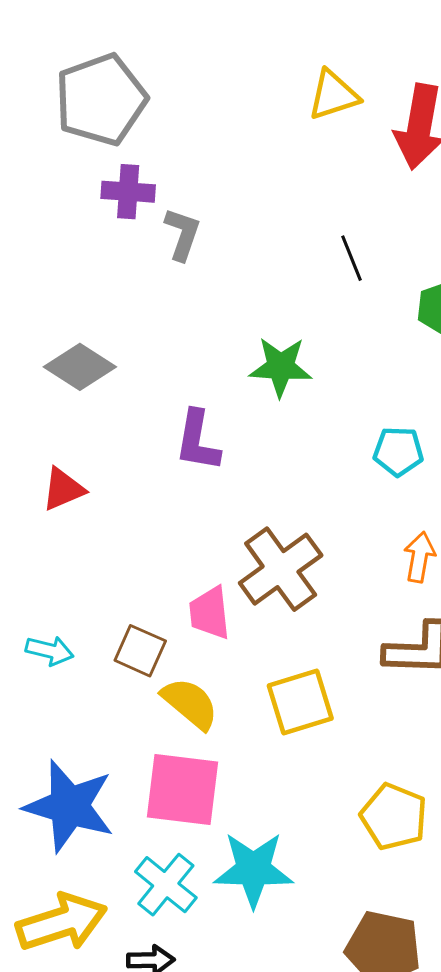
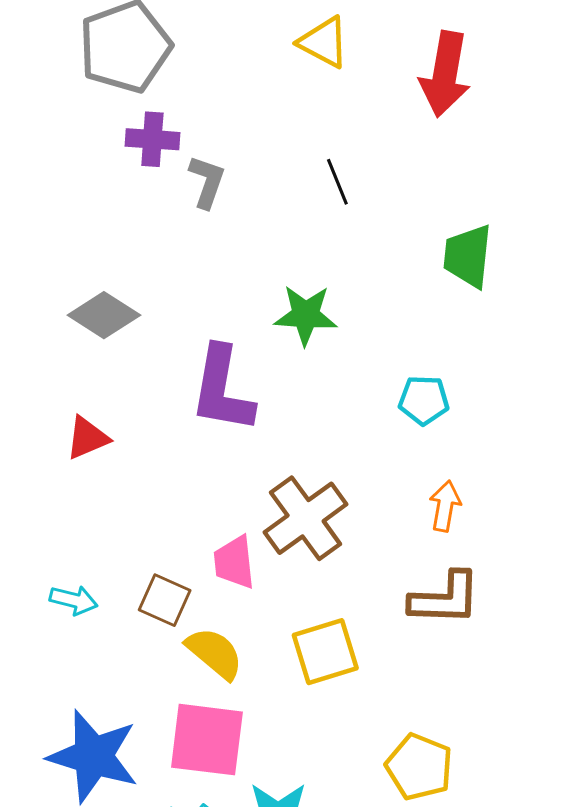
yellow triangle: (333, 95) -> (324, 42), moved, turned 46
black line: (352, 258) -> (337, 182), moved
purple L-shape: (198, 441) -> (222, 389), size x1.4

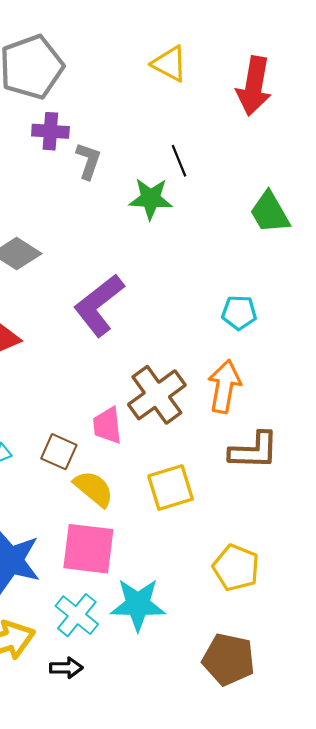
green trapezoid: (468, 256) -> (270, 212), turned -36
green star: (306, 315) -> (151, 199), moved
purple L-shape: (222, 389) -> (99, 305), turned 42
orange arrow: (445, 506) -> (224, 386), moved, size x1.5

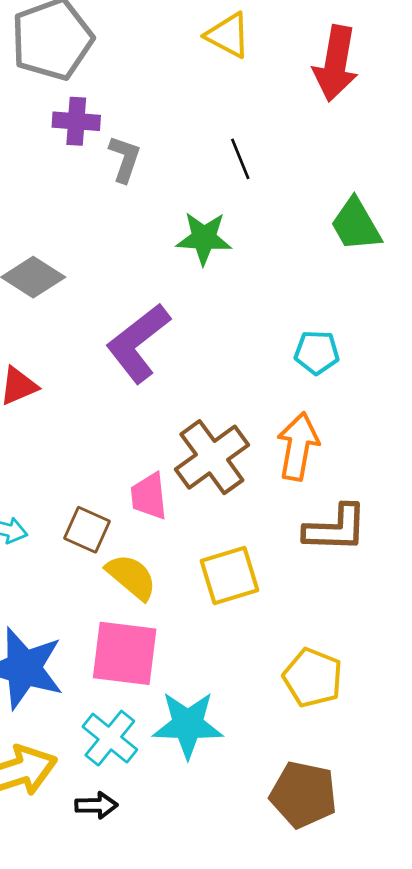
green star: (151, 199) -> (204, 238), moved

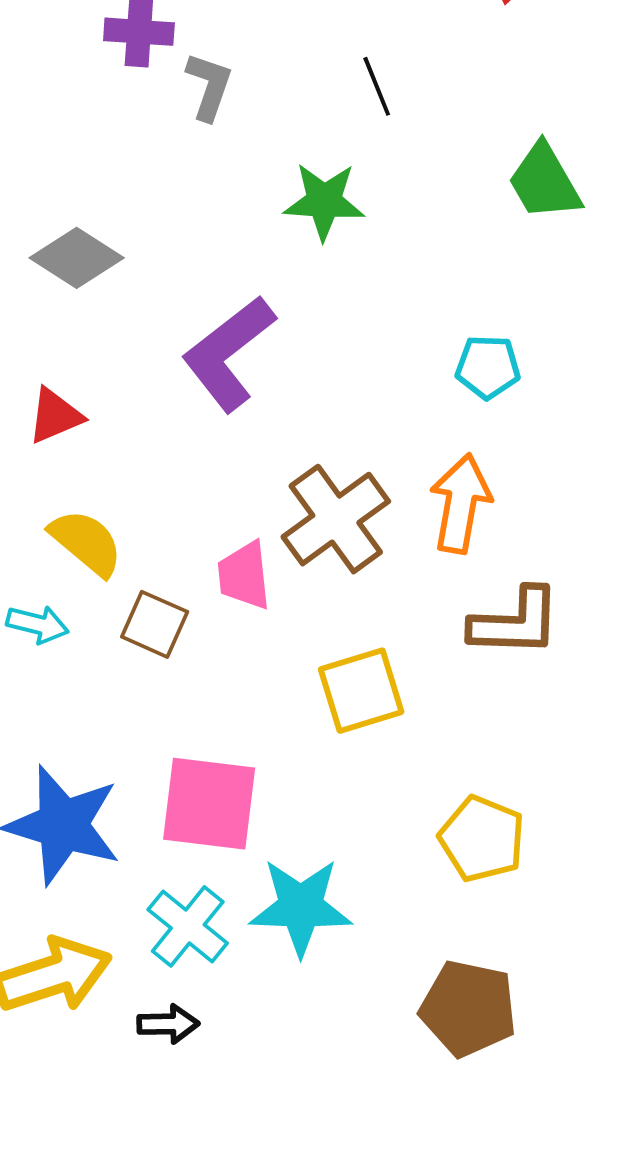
yellow semicircle: (131, 577) -> (86, 542), moved

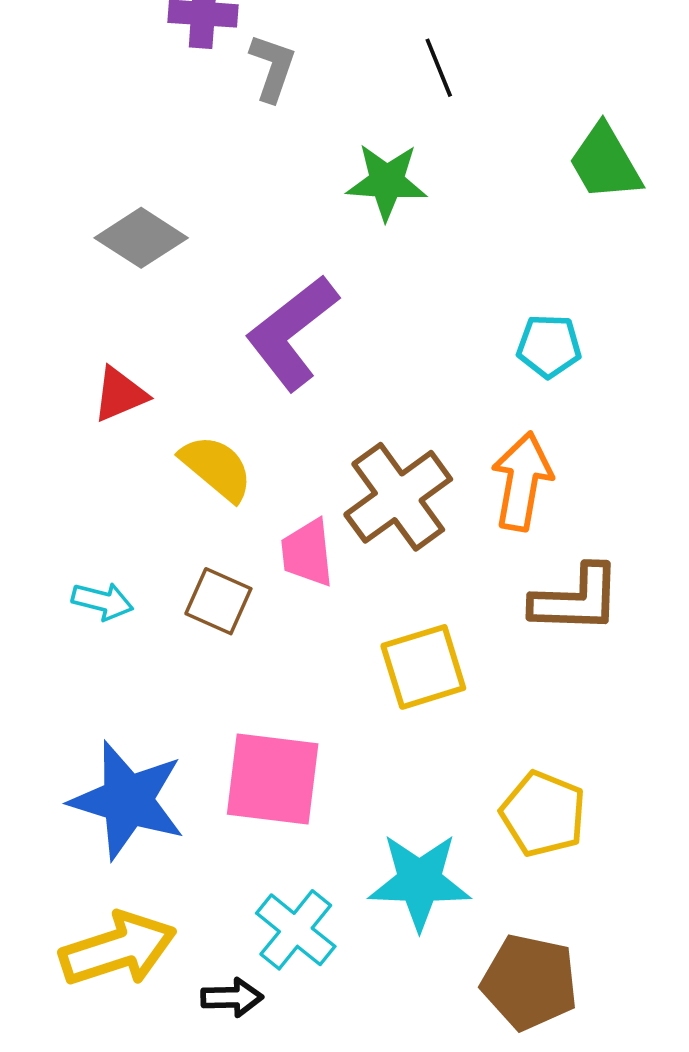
yellow semicircle: (86, 542) -> (216, 468), moved
cyan star: (301, 907) -> (419, 881), moved
cyan cross: (188, 926) -> (296, 930), moved

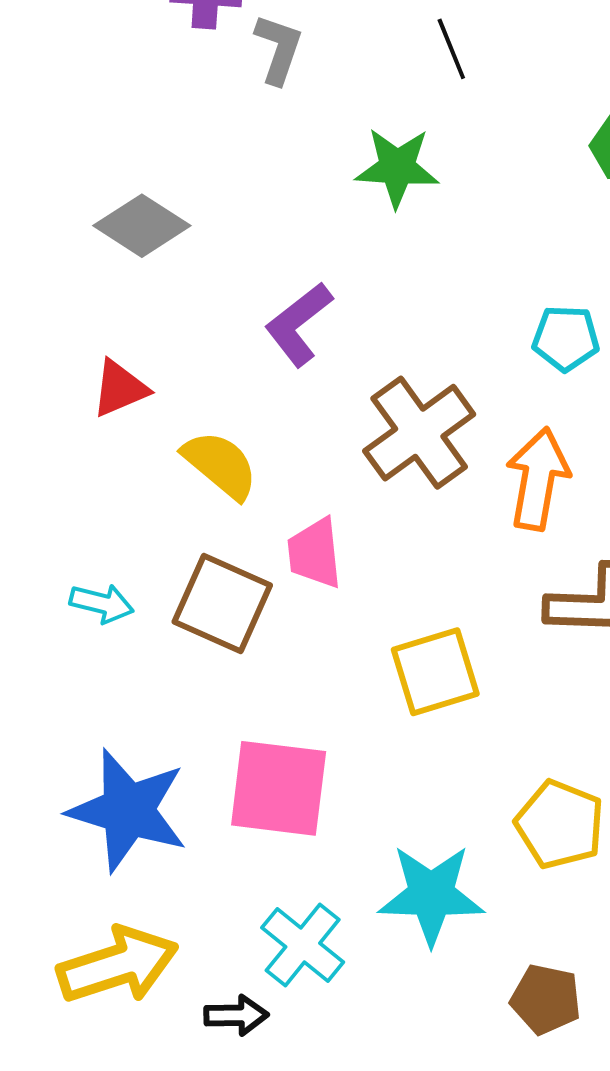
purple L-shape: (292, 332) -> (299, 324), size x0.7
brown cross: (398, 497) -> (419, 433), moved
brown square: (218, 601) -> (222, 603), size x1.4
brown pentagon: (530, 982) -> (546, 999), size x0.7

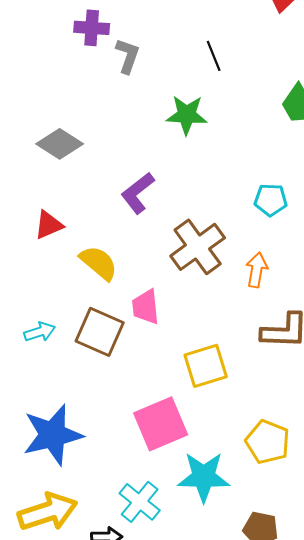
orange arrow: (538, 479) -> (257, 270), size x0.7
cyan arrow: (102, 603) -> (40, 332), turned -32
pink square: (279, 788) -> (161, 424), moved, turned -30
blue star: (128, 810) -> (53, 435), turned -30

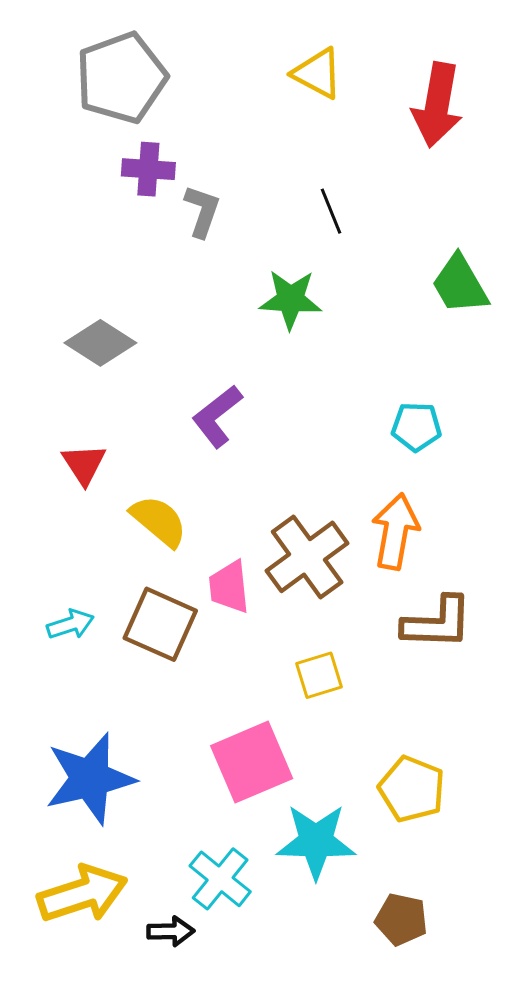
red triangle: (49, 225) -> (84, 464), turned -40
brown cross: (198, 247) -> (307, 557), moved
orange arrow: (257, 270) -> (395, 532), size x1.4
yellow square: (206, 366) -> (319, 675), size x0.7

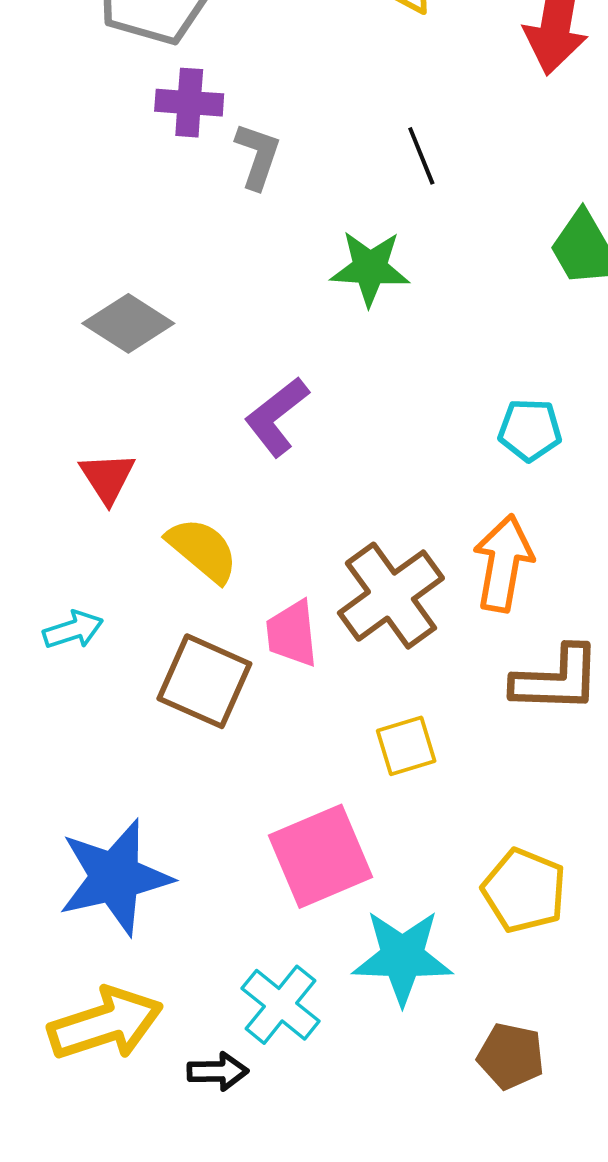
cyan arrow: (70, 624) -> (73, 630), moved

